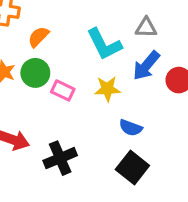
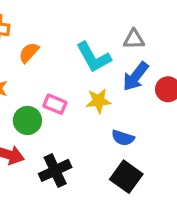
green circle: (35, 73) -> (27, 120), moved

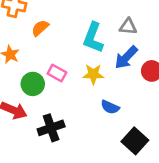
cyan L-shape: (93, 57) -> (93, 38), turned 44
black square: (126, 177) -> (135, 141), moved

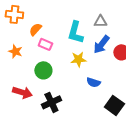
pink rectangle: (57, 73) -> (45, 44), moved
green circle: (33, 84) -> (43, 70), moved

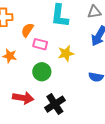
cyan L-shape: (75, 32) -> (60, 16), moved
yellow star: (78, 59) -> (66, 53), moved

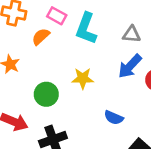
pink rectangle: (40, 44) -> (57, 16), moved

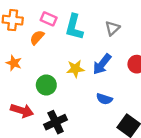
gray triangle: (132, 34) -> (112, 28), turned -42
blue arrow: (130, 66) -> (102, 64), moved

